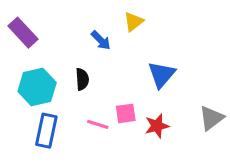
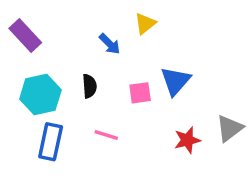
pink square: (126, 113) -> (140, 93), moved
red star: (157, 126) -> (187, 140), moved

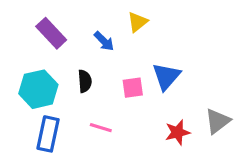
purple rectangle: (25, 35) -> (51, 33), moved

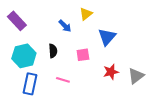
purple rectangle: (51, 33) -> (17, 21), moved
blue triangle: (166, 76) -> (107, 37), moved
red star: (178, 132) -> (111, 72), moved

